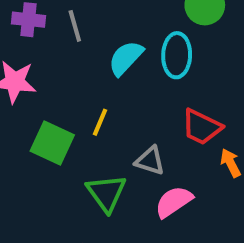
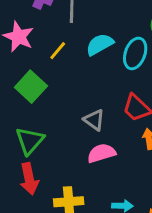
yellow line: (100, 122) -> (58, 51), moved
green triangle: (106, 193) -> (30, 141), moved

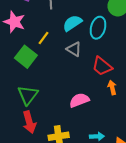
yellow line: (58, 51) -> (44, 38), moved
gray triangle: (94, 120) -> (74, 49), moved

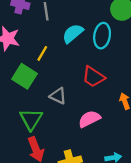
gray triangle: (74, 49) -> (58, 96), moved
red trapezoid: (102, 66) -> (93, 77), moved

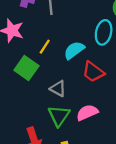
cyan semicircle: (73, 33) -> (74, 50), moved
green triangle: (31, 119) -> (59, 116), moved

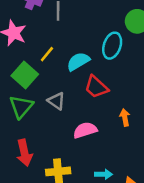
green triangle: (59, 116) -> (21, 107), moved

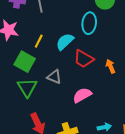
orange arrow: (125, 117) -> (110, 66), moved

